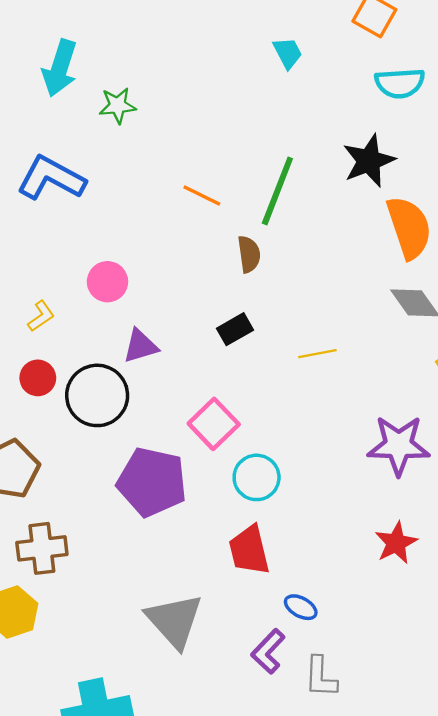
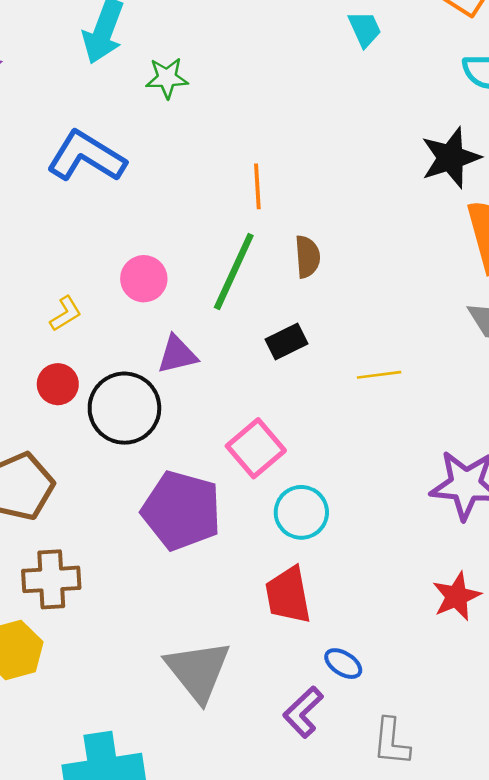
green line: (277, 191) -> (234, 272), moved
orange line: (202, 196) -> (257, 186), turned 57
gray L-shape: (321, 677) -> (391, 742), moved

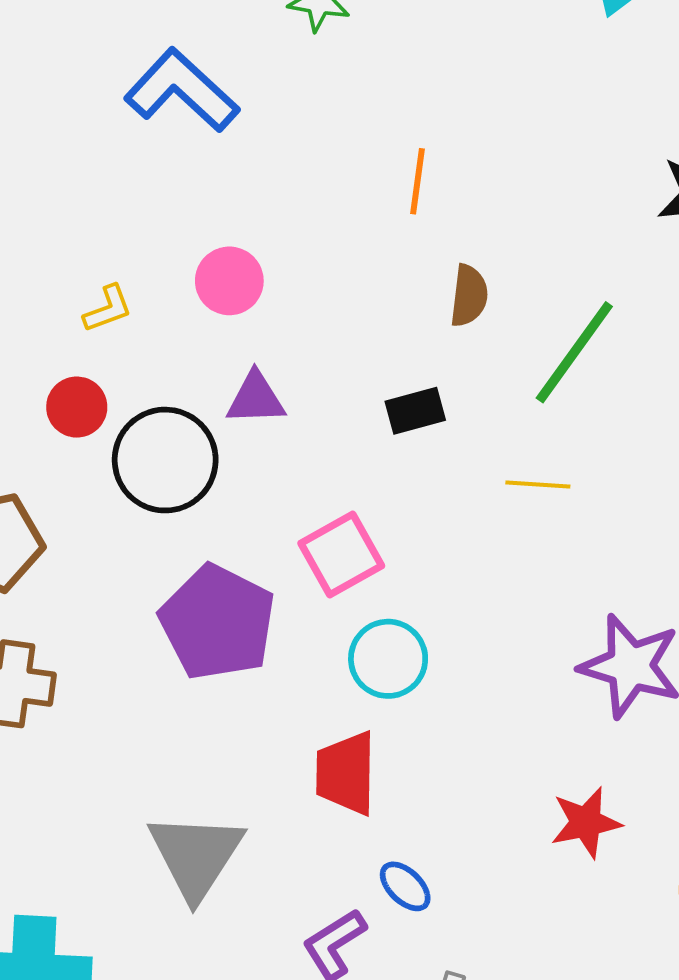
green line: (234, 272) -> (574, 352), moved

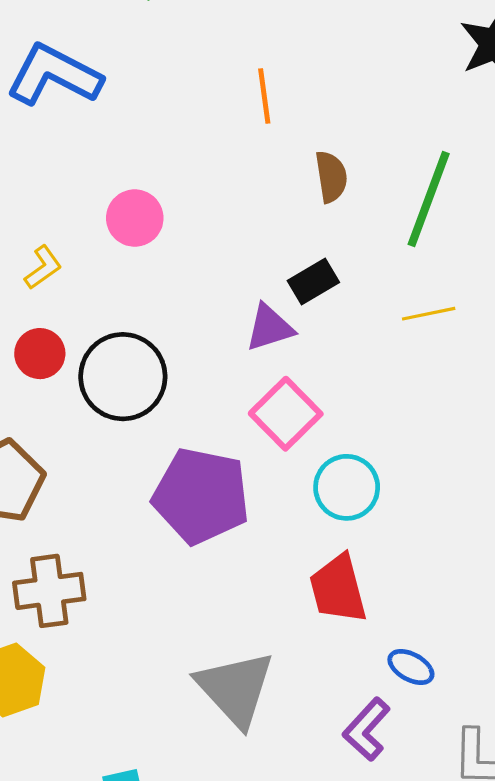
purple triangle: (256, 398) -> (270, 328), moved

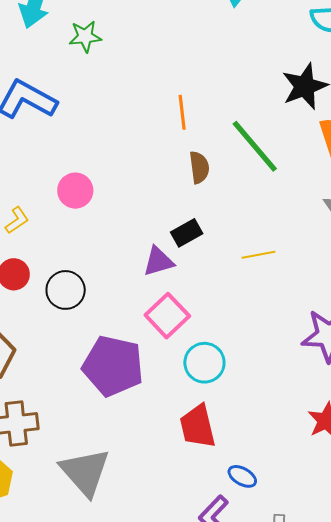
orange line: (264, 96) -> (182, 112), moved
green line: (429, 199) -> (255, 146), moved, turned -62
black circle: (123, 377) -> (66, 290), size x0.7
gray triangle: (235, 689) -> (85, 472), moved

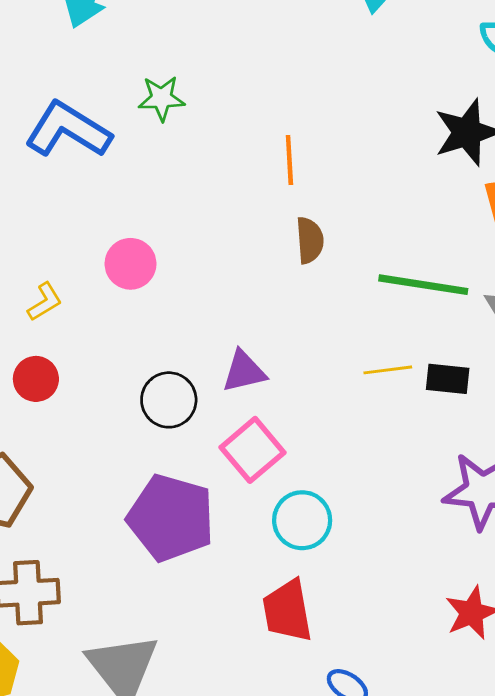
green star: (85, 37) -> (162, 98), moved
green line: (255, 146) -> (423, 285), moved, turned -44
black rectangle: (187, 233) -> (448, 379), moved, turned 32
black circle: (66, 290) -> (169, 400), moved

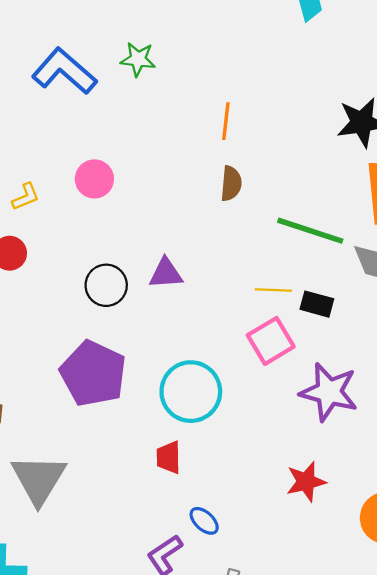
pink square: (253, 450) -> (271, 341), moved
cyan circle: (302, 520) -> (191, 392), size x1.4
red trapezoid: (287, 611) -> (169, 457), size x0.7

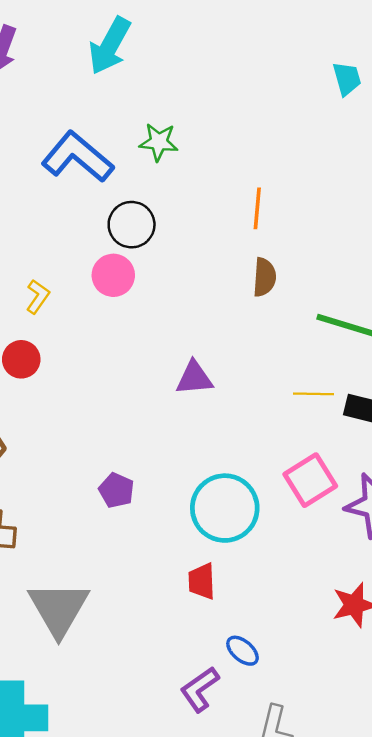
yellow L-shape: (26, 197) -> (38, 297), turned -32
black circle: (106, 285) -> (132, 225), moved
pink square: (271, 341) -> (310, 480), moved
purple pentagon: (93, 374) -> (116, 490), size x0.5

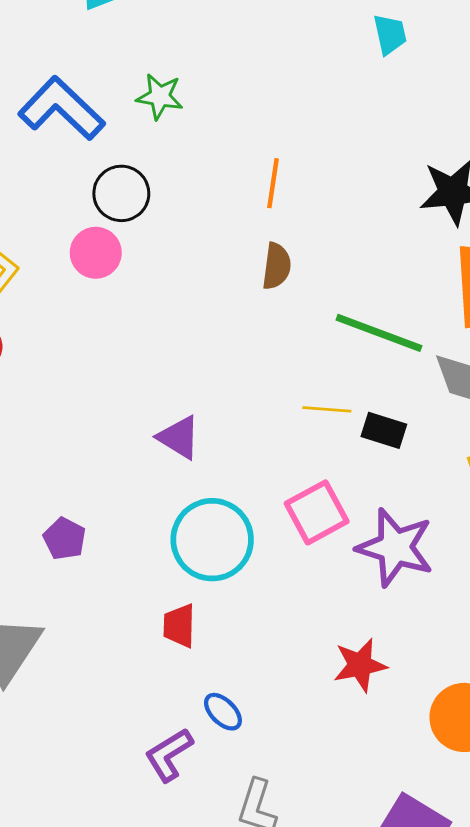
purple triangle: (194, 378) -> (179, 437), moved, turned 33
purple pentagon: (116, 490) -> (65, 539), moved

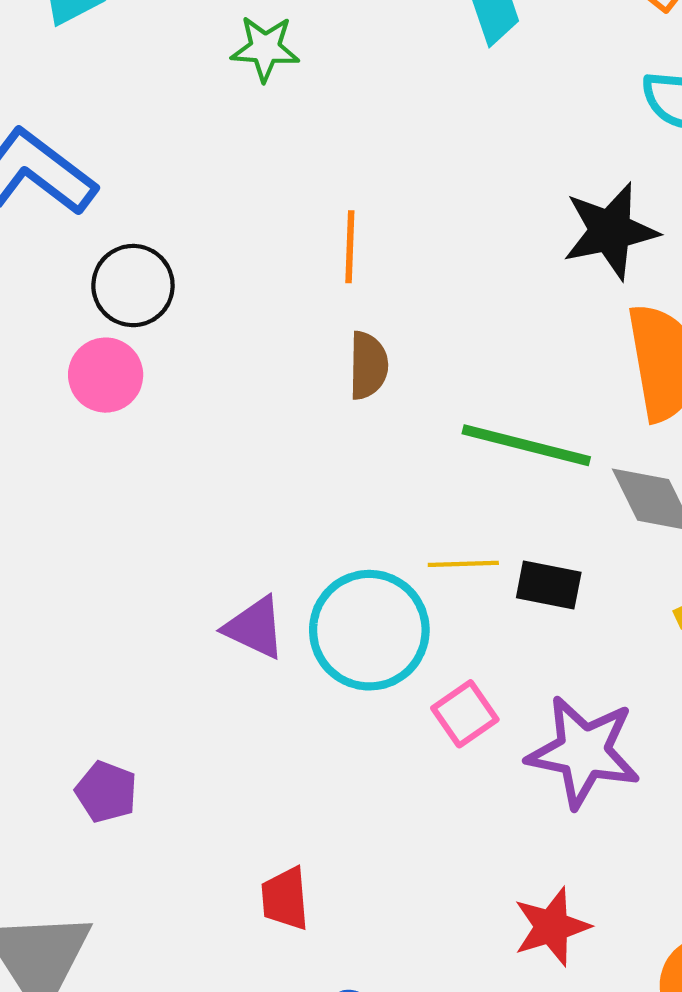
green star: (160, 96) -> (265, 48), moved
pink square: (317, 512) -> (465, 714), size x0.7
cyan circle: (212, 540) -> (369, 630), moved

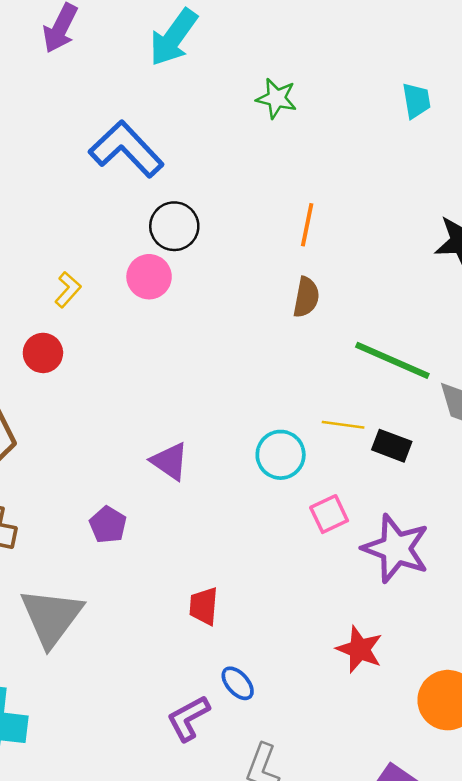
purple triangle: (255, 628) -> (170, 461), moved
cyan circle: (369, 630) -> (281, 455), size x0.7
red star: (552, 927) -> (360, 649), turned 30

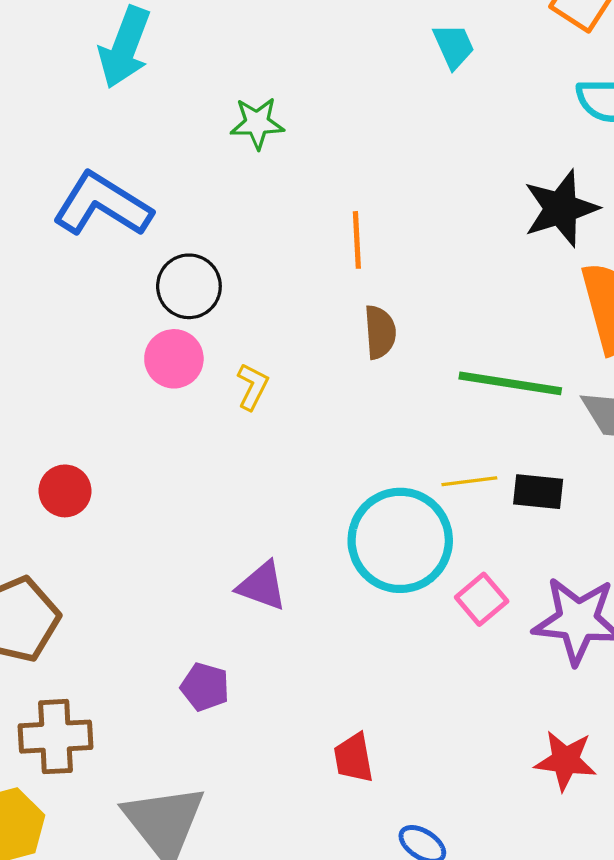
green star: (276, 98) -> (257, 123), moved
yellow L-shape: (68, 290) -> (253, 387), moved
cyan circle: (281, 455) -> (400, 540), size x1.6

